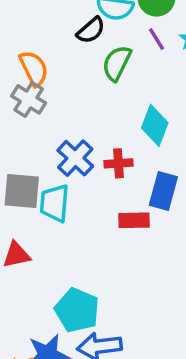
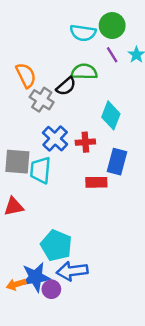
black semicircle: (91, 30) -> (66, 86), moved
green semicircle: (117, 63) -> (84, 72), turned 65
gray cross: (29, 99) -> (42, 100), moved

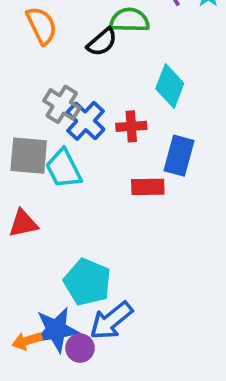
gray cross: (42, 100) -> (62, 104), moved
cyan trapezoid: (40, 170) -> (64, 169), turned -32
blue arrow: (72, 271) -> (111, 321), turned -32

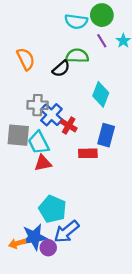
gray cross: (62, 104) -> (38, 105), turned -30
red cross: (131, 126) -> (69, 125), moved, turned 35
red triangle: (23, 223) -> (43, 163), moved

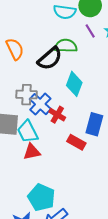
black semicircle: (61, 69) -> (50, 59), size x1.4
cyan diamond: (101, 94) -> (74, 84), moved
red rectangle: (88, 153) -> (76, 142), turned 30

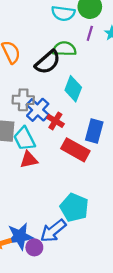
purple line: (90, 31) -> (90, 33), turned 48
red rectangle: (76, 142) -> (75, 150), size x1.4
cyan pentagon: (41, 197) -> (74, 207), moved

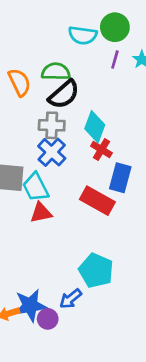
green semicircle: (64, 49) -> (56, 72), moved
gray cross: (23, 100) -> (52, 125), moved
red cross: (55, 121) -> (101, 150), moved
blue arrow: (53, 231) -> (71, 299), size x0.7

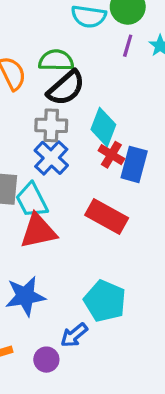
blue rectangle: (120, 178) -> (134, 164), moved
red triangle: (41, 213) -> (38, 231), size x1.4
blue star: (30, 305) -> (25, 296), moved

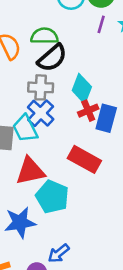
red cross: (111, 155) -> (88, 111), turned 36
cyan trapezoid: (32, 200) -> (25, 129), moved
cyan pentagon: (105, 301) -> (52, 197), moved

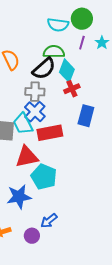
green semicircle: (44, 36) -> (54, 52), moved
cyan diamond: (82, 89) -> (67, 71), moved
red cross: (88, 111) -> (72, 89), moved
red rectangle: (84, 159) -> (50, 133), moved, turned -40

